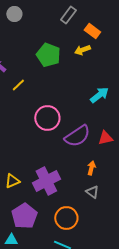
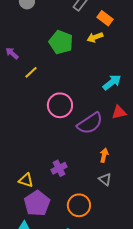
red triangle: (105, 138) -> (119, 112), moved
yellow triangle: (12, 181) -> (26, 180), moved, turned 42
purple cross: (46, 181) -> (59, 168), size x0.6

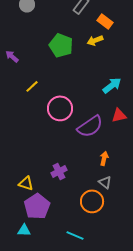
yellow line: (31, 72) -> (32, 86), moved
orange circle: (79, 205) -> (92, 201), moved

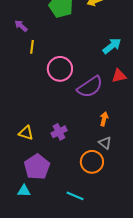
purple arrow: (12, 56) -> (21, 26), moved
yellow line: (32, 86) -> (32, 47), turned -40
yellow triangle: (26, 183) -> (26, 133), moved

